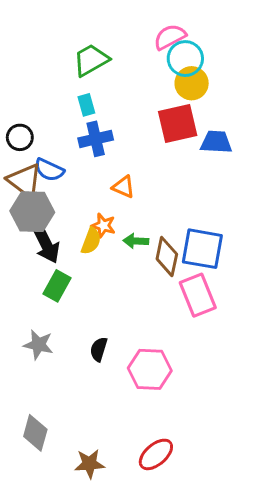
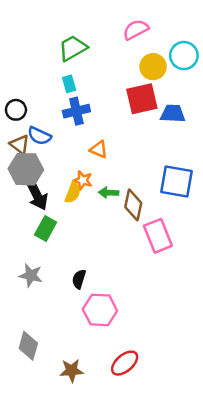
cyan circle: (185, 59) -> (184, 56), moved
brown triangle: (24, 181) -> (20, 144), size x0.7
blue square: (202, 249) -> (176, 181), moved
pink hexagon: (150, 369) -> (100, 310), moved

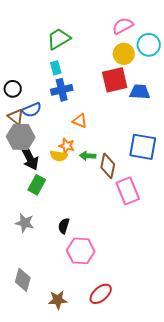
pink semicircle: (136, 30) -> (123, 26), moved
blue semicircle: (39, 136) -> (32, 110), turned -48
yellow semicircle: (73, 193) -> (59, 156), turned 78

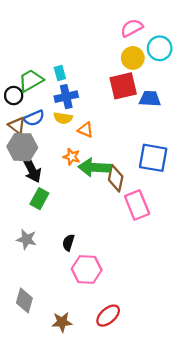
green trapezoid: (59, 39) -> (31, 81), moved
yellow semicircle: (59, 156) -> (63, 118), moved
green arrow: (88, 156) -> (94, 167), size x1.8

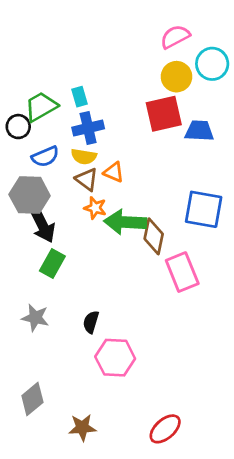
brown triangle: (17, 126) -> (87, 179), moved
gray diamond: (24, 301) -> (32, 399), turned 35
red ellipse: (108, 316) -> (165, 429), moved

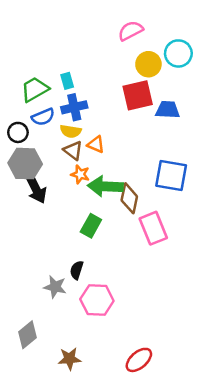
pink semicircle: (175, 37) -> (130, 31), moved
black circle: (18, 127) -> (18, 132), moved
blue semicircle: (45, 157) -> (43, 117), moved
green rectangle: (52, 263) -> (91, 226), moved
gray star: (35, 318) -> (55, 287), moved

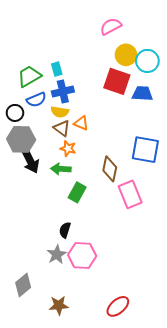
cyan circle: (178, 53) -> (147, 61), moved
red square: (138, 95) -> (117, 81), turned 32
green arrow: (105, 186) -> (61, 169), moved, size x0.7
gray star: (55, 287) -> (57, 254), moved, turned 30

